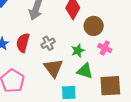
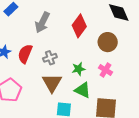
brown circle: (94, 26) -> (108, 42), moved

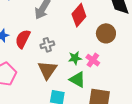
pink cross: (106, 70) -> (93, 60), moved

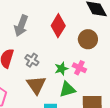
gray cross: (47, 45) -> (32, 60), turned -32
green triangle: (77, 79) -> (67, 89), turned -36

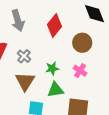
gray arrow: (21, 26) -> (18, 21), turned -45
pink cross: (79, 68) -> (80, 71), moved

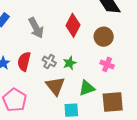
green star: (52, 68) -> (70, 63), moved

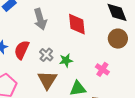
red diamond: (73, 25) -> (77, 24), turned -45
brown circle: (104, 37) -> (118, 39), moved

